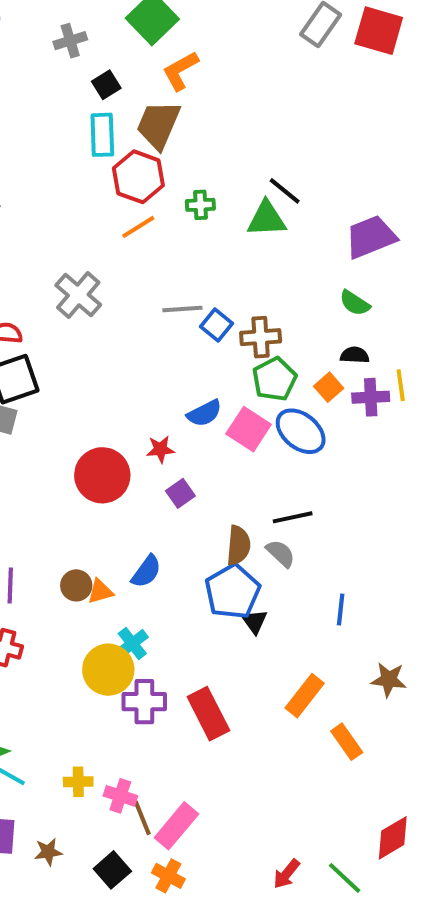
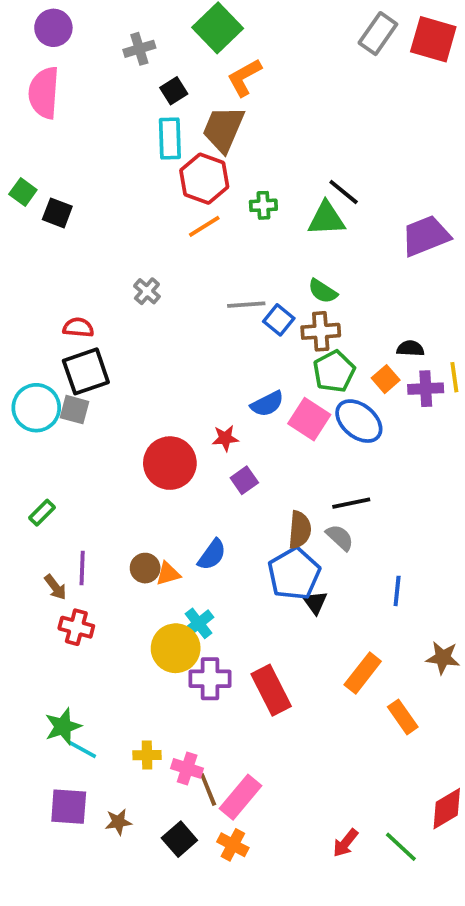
gray cross: (78, 295) -> (147, 291), size x0.6
green semicircle: (355, 303) -> (323, 291), moved

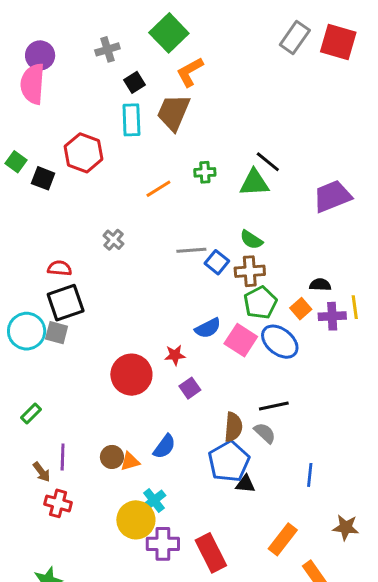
purple circle: (53, 28) -> (40, 55), moved
red hexagon: (204, 179) -> (84, 153), moved
black triangle: (315, 602) -> (245, 484), turned -48

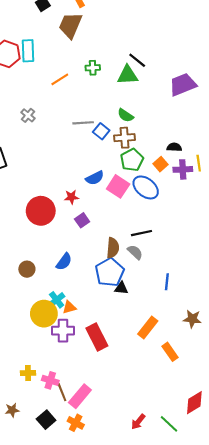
cyan rectangle: (131, 120) -> (28, 51), moved
orange triangle: (130, 461) -> (69, 307), moved

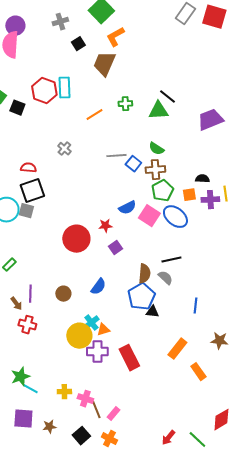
orange square: (161, 164) -> (189, 195), turned 32
pink rectangle: (80, 396) -> (113, 414), size x0.6

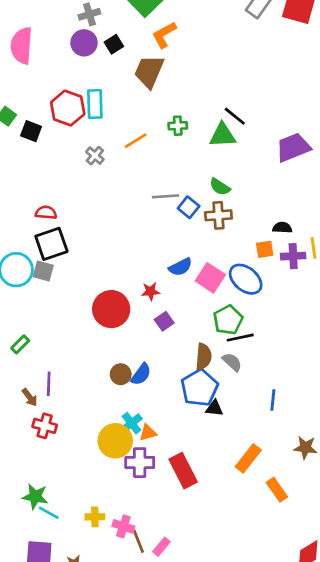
purple circle: (15, 26) -> (84, 43), moved
gray cross: (64, 149) -> (95, 156), moved
green pentagon: (162, 191) -> (228, 320), moved
brown circle: (63, 294) -> (121, 374), moved
green star: (20, 377) -> (35, 496), turned 30

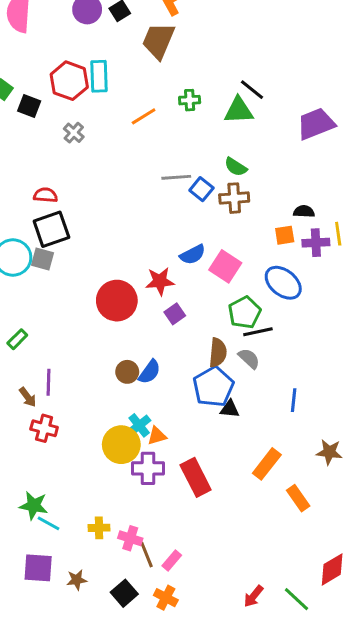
gray cross: (95, 156) -> (74, 133), moved
blue ellipse: (246, 279) -> (283, 283), moved
red star: (151, 291) -> (160, 281), size x1.4

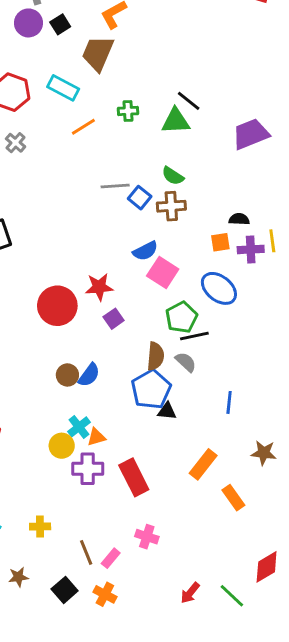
cyan rectangle: (99, 76) -> (63, 88), moved, turned -60
blue semicircle: (193, 255) -> (145, 251), moved
yellow circle: (121, 445) -> (62, 446), size x0.7
pink cross: (130, 538) -> (147, 537), moved

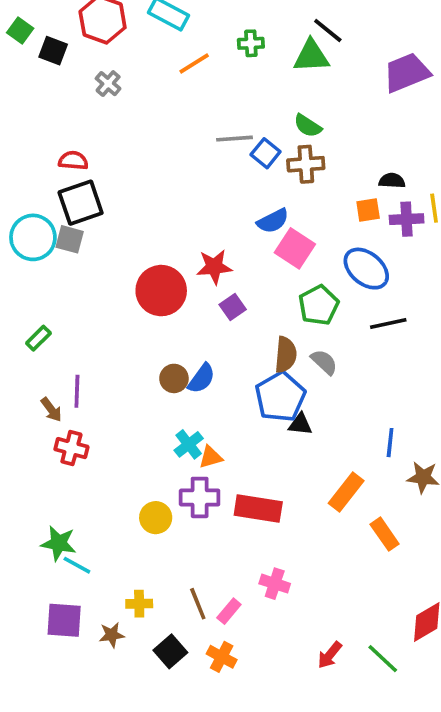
black line: (194, 336) -> (388, 324), moved
blue line: (229, 402) -> (390, 443), moved
yellow circle: (62, 446) -> (156, 518), moved
red rectangle: (134, 477) -> (258, 508), turned -54
yellow cross: (40, 526) -> (139, 604), moved

